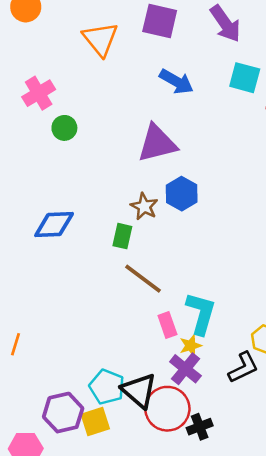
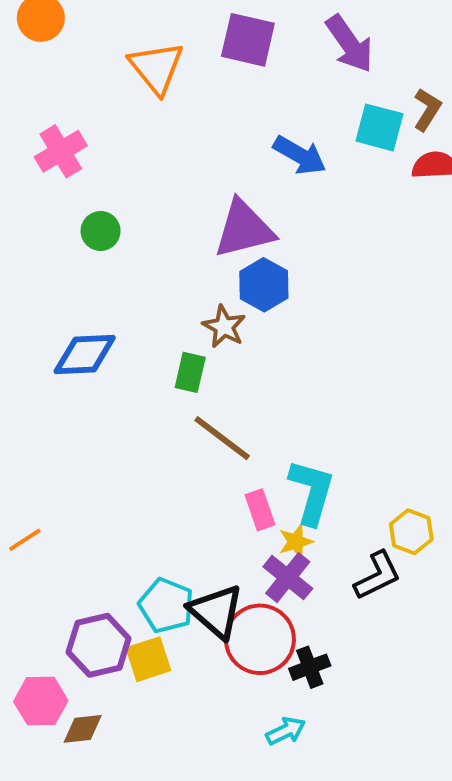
blue arrow: (176, 82) -> (300, 155), moved
green circle: (64, 128) -> (101, 231), moved
blue hexagon: (182, 194) -> (264, 285), moved
orange line: (15, 344) -> (25, 540), turned 40

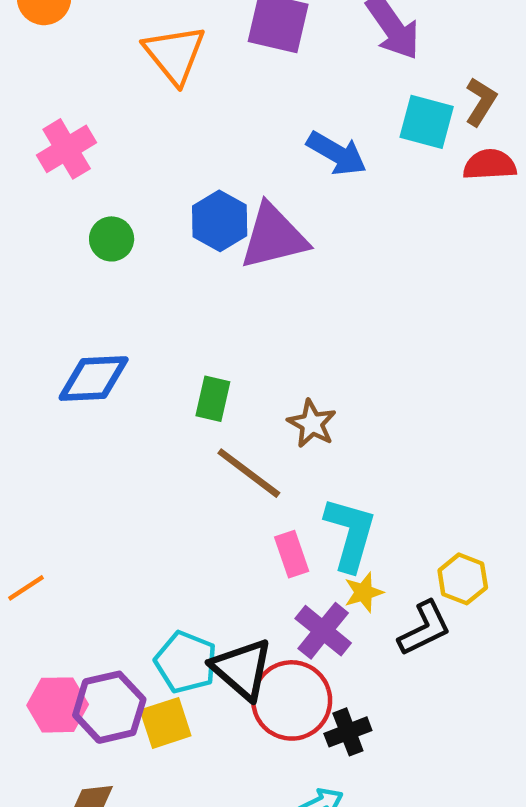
blue hexagon: (264, 285) -> (220, 221), moved
brown star: (224, 327) -> (312, 424), moved
yellow star: (296, 542) -> (364, 592), moved
pink hexagon: (41, 701) -> (58, 705), moved

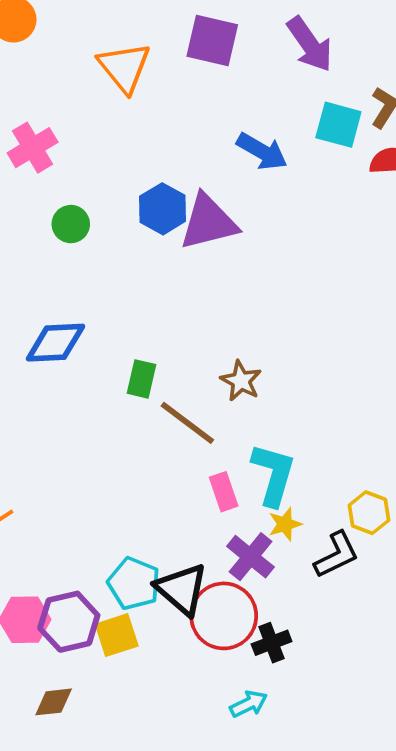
green rectangle: (213, 399) -> (142, 379), moved

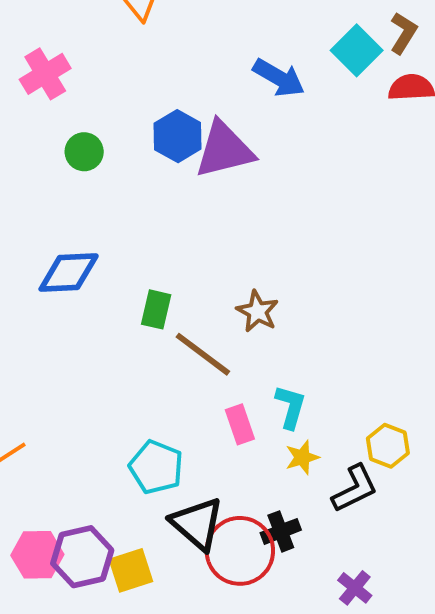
cyan square: (338, 125) -> (357, 50), turned 30
cyan L-shape: (273, 474) -> (291, 407), size x0.7
purple cross: (250, 557) -> (355, 588), moved, size x0.7
cyan pentagon: (134, 583) -> (156, 467), moved
black cross: (272, 643) -> (281, 531), moved

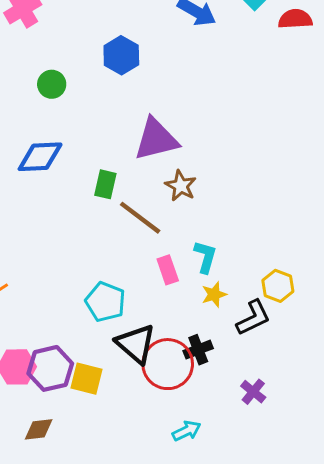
purple triangle: (224, 150) -> (156, 139), moved
green circle: (84, 152) -> (52, 84), moved
yellow square: (131, 570) -> (86, 379), turned 32

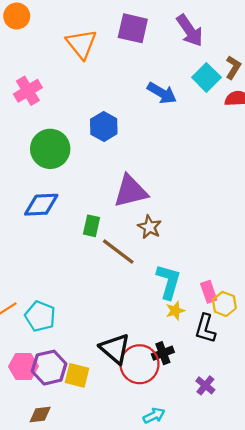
green circle: (52, 84) -> (50, 149), size x1.8
cyan L-shape: (205, 257) -> (169, 282), size x1.4
pink rectangle: (168, 270) -> (209, 292), moved
cyan pentagon: (105, 302) -> (40, 316), moved
black L-shape: (253, 318) -> (205, 329), turned 132

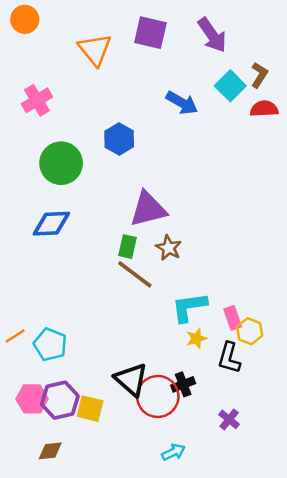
green rectangle: (91, 226) -> (128, 247), moved
cyan L-shape: (169, 282) -> (189, 307), turned -114

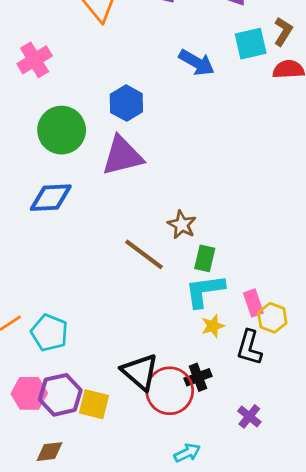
cyan square: (230, 86) -> (251, 44), turned 32
purple triangle: (148, 209) -> (122, 156), moved
green rectangle: (128, 247) -> (205, 258), moved

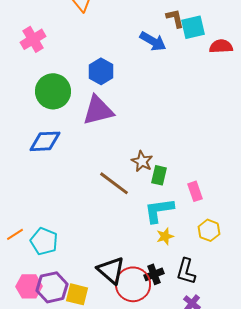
brown L-shape: (283, 31) -> (175, 18), moved, turned -45
green rectangle: (205, 258) -> (159, 175), moved
pink rectangle: (253, 303) -> (195, 191), moved
black L-shape: (249, 348) -> (186, 271), moved

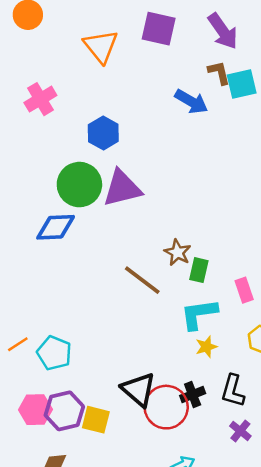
blue hexagon: (101, 71) -> (103, 133), moved
green circle: (53, 91) -> (79, 185), moved

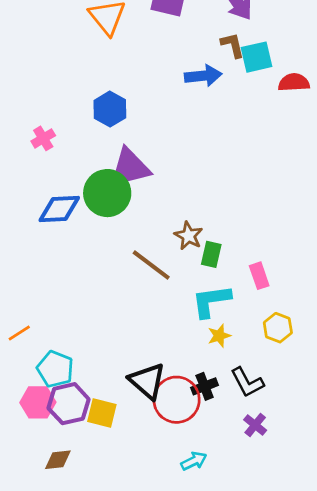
pink cross: (40, 99) -> (43, 138), moved, size x0.7
blue arrow: (191, 102) -> (203, 76), turned -36
green circle: (79, 185) -> (107, 193), moved
cyan pentagon: (54, 353) -> (55, 369), moved
black L-shape: (233, 391) -> (247, 382), turned -44

